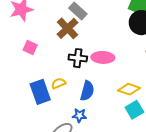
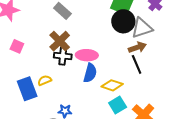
brown cross: (67, 28) -> (60, 41), moved
blue semicircle: (87, 91) -> (90, 73), moved

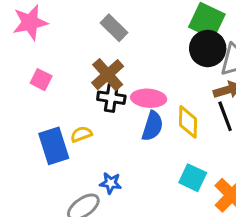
yellow diamond: (112, 85) -> (188, 122), moved, turned 70
cyan square: (118, 105) -> (193, 178), turned -36

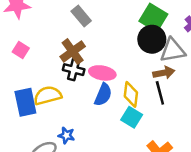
yellow semicircle: (81, 134) -> (48, 95), size x1.6
cyan square: (193, 178) -> (132, 117), moved

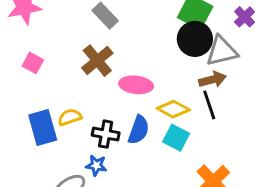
black cross: (74, 70) -> (106, 134), moved
yellow diamond: (131, 94) -> (173, 109), turned -65
yellow semicircle: (48, 95) -> (70, 117), size x0.7
blue semicircle: (103, 95) -> (139, 130), moved

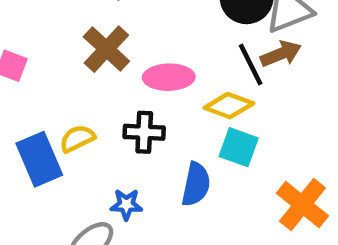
black line: (209, 105) -> (251, 64), moved
blue semicircle: (139, 130) -> (196, 184), moved
black cross: (106, 134) -> (144, 132), moved

